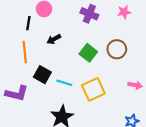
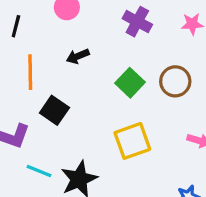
black line: (28, 23) -> (16, 26), moved
cyan line: (64, 83) -> (39, 171), moved

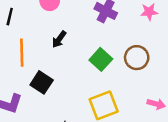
black arrow: (78, 56) -> (59, 39), turned -30

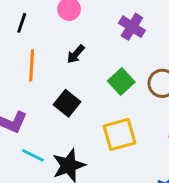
black square: (42, 82) -> (67, 103), moved

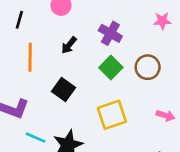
purple cross: (132, 27) -> (110, 33), moved

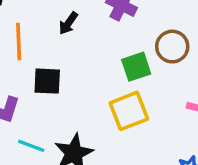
green square: (111, 67) -> (136, 67), moved, turned 30
black square: (64, 89) -> (47, 81), moved, turned -30

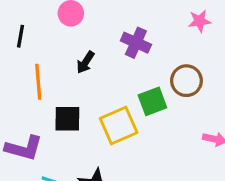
yellow square: (129, 111) -> (119, 126), moved

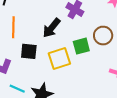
black arrow: (85, 62) -> (51, 28), moved, size x1.5

